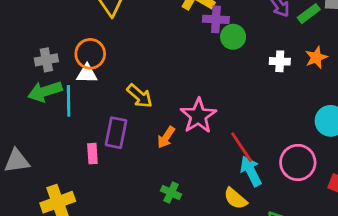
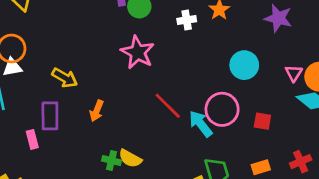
pink star: (198, 116) -> (138, 52), moved
cyan arrow: (251, 171) -> (201, 124), moved
yellow semicircle: (235, 199) -> (130, 158), moved

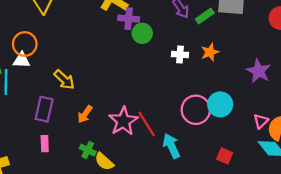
pink star: (138, 52) -> (123, 121), moved
pink circle: (222, 109) -> (196, 110), moved
pink rectangle: (32, 139) -> (45, 144), moved
green cross: (111, 160) -> (88, 150), moved

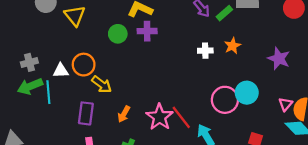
purple cross: (129, 19) -> (147, 31), moved
green circle: (142, 33) -> (118, 34), moved
orange circle: (25, 44) -> (84, 65), moved

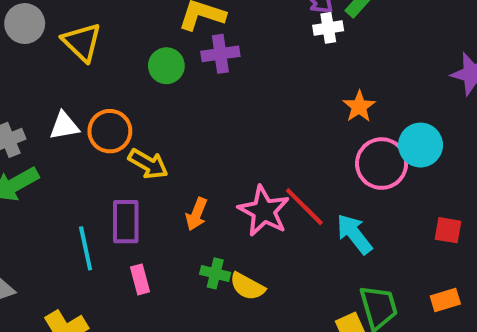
orange star: (232, 46) -> (359, 107), moved
white cross: (205, 51) -> (328, 28), moved
white triangle: (61, 71) -> (64, 126), moved
cyan line: (48, 92) -> (86, 248), moved

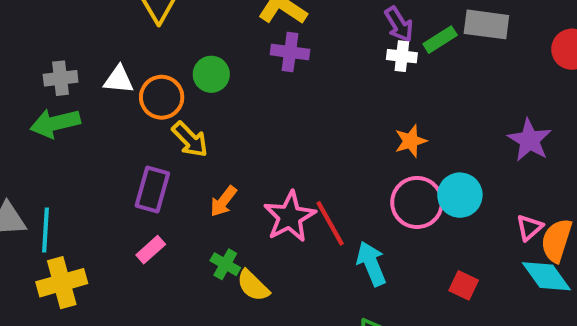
green circle: (166, 66) -> (211, 74), moved
cyan line: (86, 248) -> (46, 230), moved
pink rectangle: (140, 279) -> (151, 250), turned 48

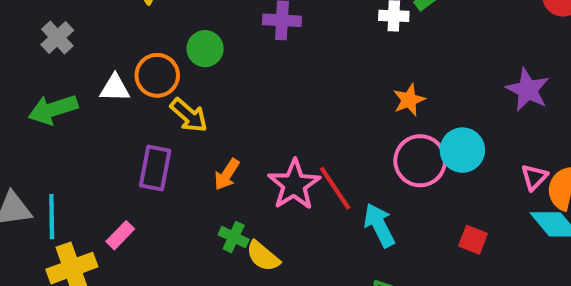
gray cross: (61, 78) -> (57, 37), moved, turned -32
white triangle: (119, 80) -> (115, 88), moved
pink rectangle: (151, 250) -> (120, 235), moved

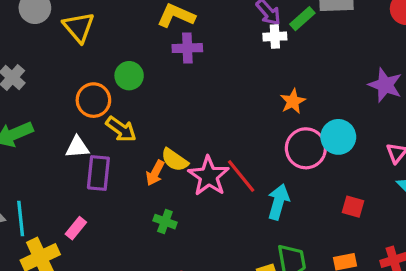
white triangle: (115, 88) -> (77, 147), moved
cyan arrow: (379, 225) -> (278, 202), turned 48
yellow semicircle: (263, 256) -> (175, 160), moved

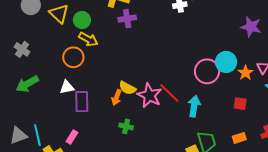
green circle: (129, 76) -> (82, 20), moved
orange star: (293, 101) -> (245, 73), moved
yellow arrow: (121, 129) -> (88, 39), moved

